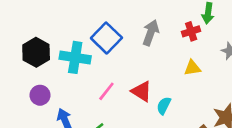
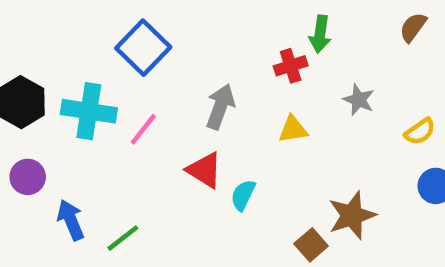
gray arrow: (151, 33) -> (220, 107), moved
blue square: (106, 38) -> (143, 48), moved
pink line: (106, 91) -> (143, 129), moved

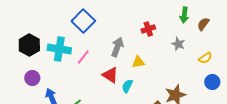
brown semicircle: (413, 27) -> (203, 24), moved
green arrow: (320, 34) -> (184, 15), moved
yellow triangle: (293, 129) -> (138, 62), moved

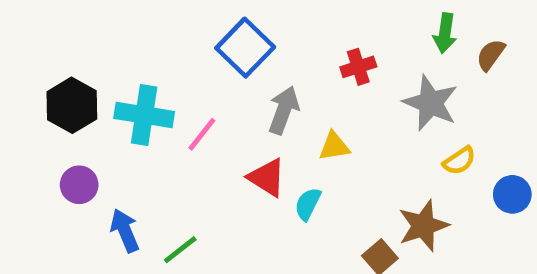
blue square: (83, 21) -> (245, 48), moved
gray star: (178, 44) -> (430, 103), size x1.6
yellow semicircle: (205, 58) -> (459, 161), moved

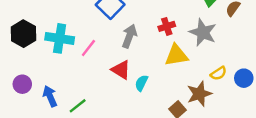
red cross: (358, 67) -> (167, 26), moved
yellow triangle: (334, 146) -> (176, 55), moved, size x1.5
yellow semicircle: (459, 161) -> (218, 73), moved
purple circle: (79, 185) -> (22, 84), moved

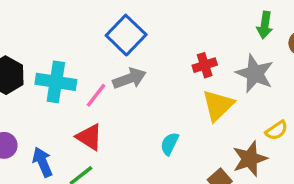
gray arrow: (129, 36) -> (129, 79), moved, turned 50
yellow triangle: (176, 55) -> (218, 105), turned -35
red triangle: (121, 70) -> (89, 137), moved

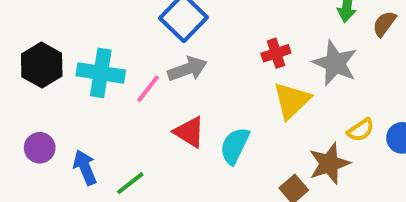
red triangle: (89, 137) -> (189, 132), moved
cyan semicircle: (170, 144) -> (235, 146), size x1.4

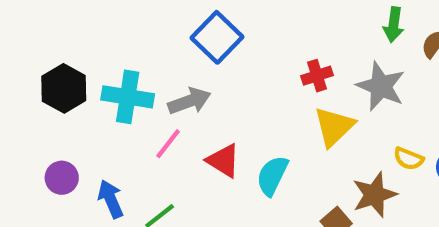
gray arrow: (187, 69) -> (189, 101), moved
pink line: (148, 89) -> (168, 144), moved
yellow semicircle: (361, 130) -> (408, 159), turned 56

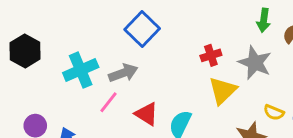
black hexagon: (64, 88) -> (25, 51), moved
cyan cross: (128, 97) -> (81, 70), turned -32

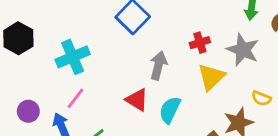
gray arrow: (123, 73) -> (158, 65), moved, turned -56
pink line: (108, 102) -> (75, 98), moved

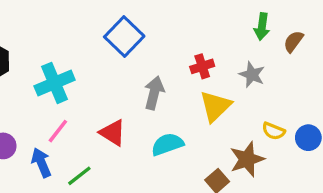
gray star: (243, 50) -> (252, 75), size x0.7
red triangle: (137, 100) -> (113, 133), moved
cyan semicircle: (170, 110) -> (167, 144), turned 44

